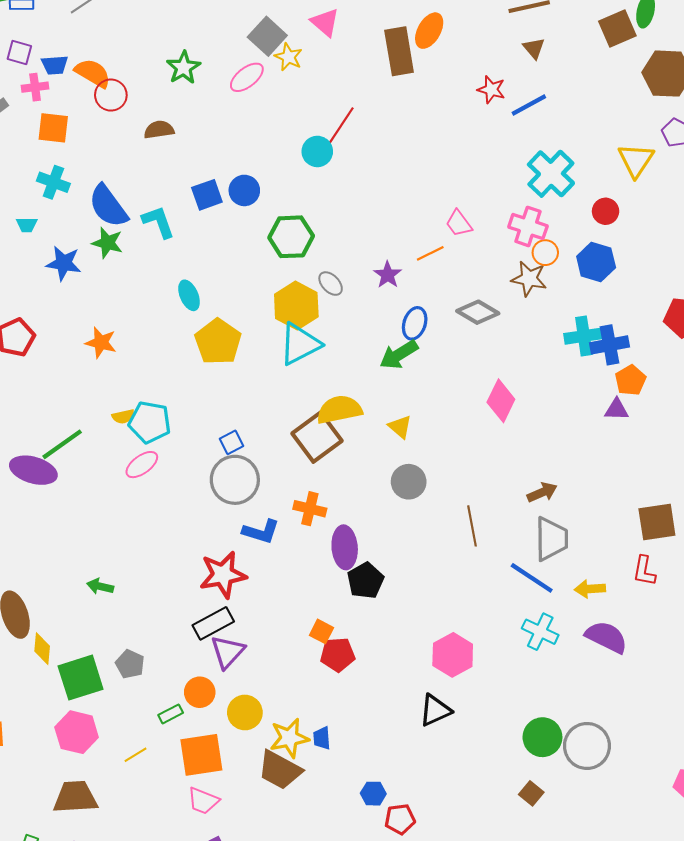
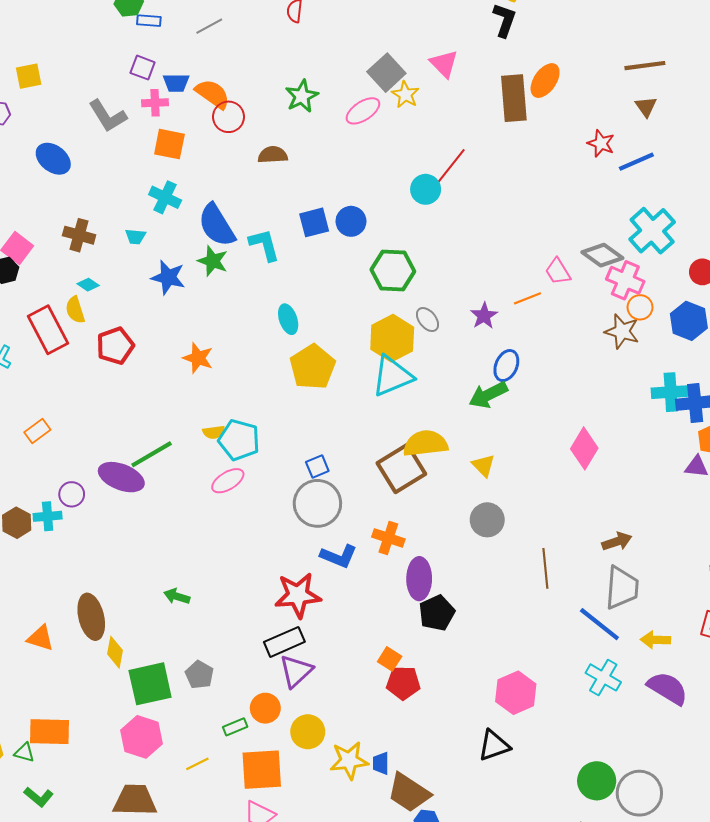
gray diamond: (478, 312) -> (602, 255), moved
brown trapezoid: (280, 770) -> (409, 793), moved

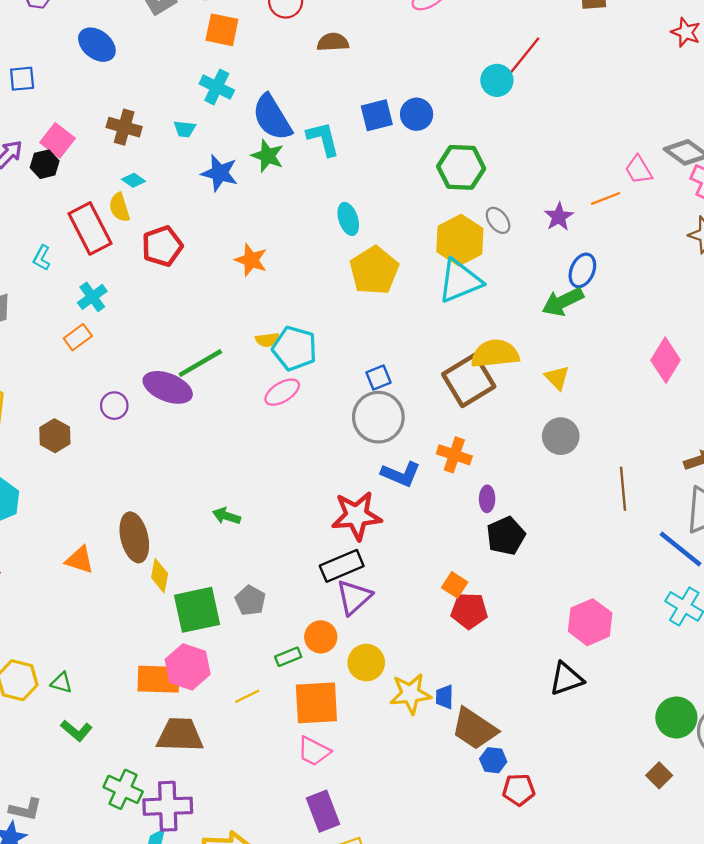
cyan cross: (48, 516) -> (92, 297), moved, turned -32
purple ellipse: (419, 579) -> (487, 499), size x0.6
orange rectangle: (49, 732) -> (159, 679), moved

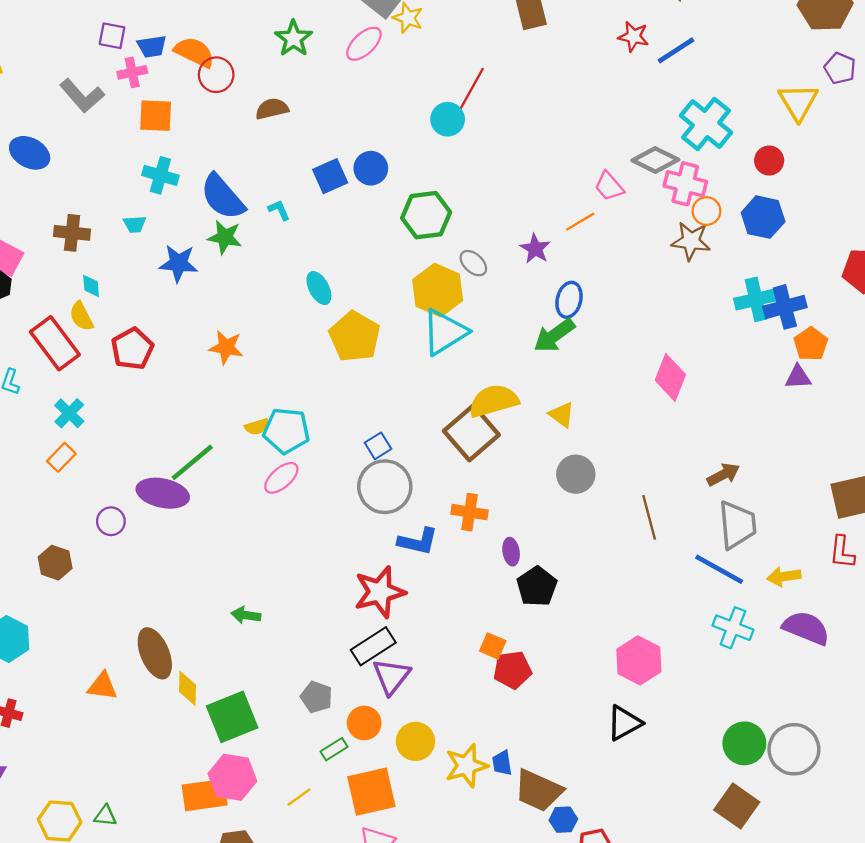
cyan L-shape: (323, 139) -> (279, 210), size x0.6
cyan diamond: (133, 180) -> (91, 286), turned 60
gray pentagon: (250, 600) -> (316, 697), moved
brown square: (659, 775) -> (737, 806), size x1.6

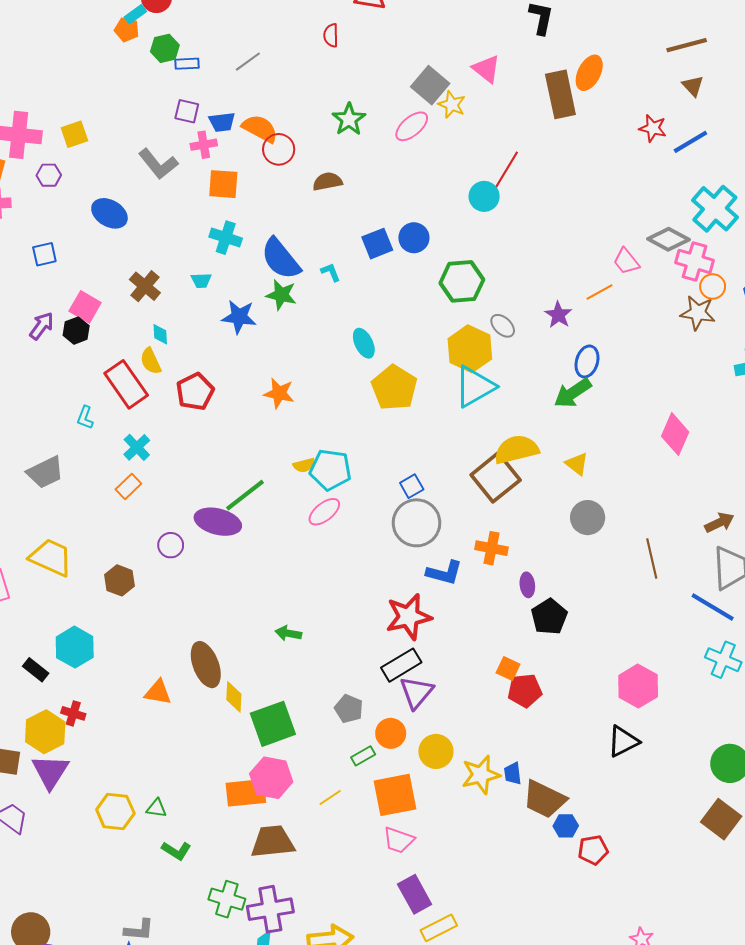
brown cross: (72, 233) -> (145, 286), turned 32

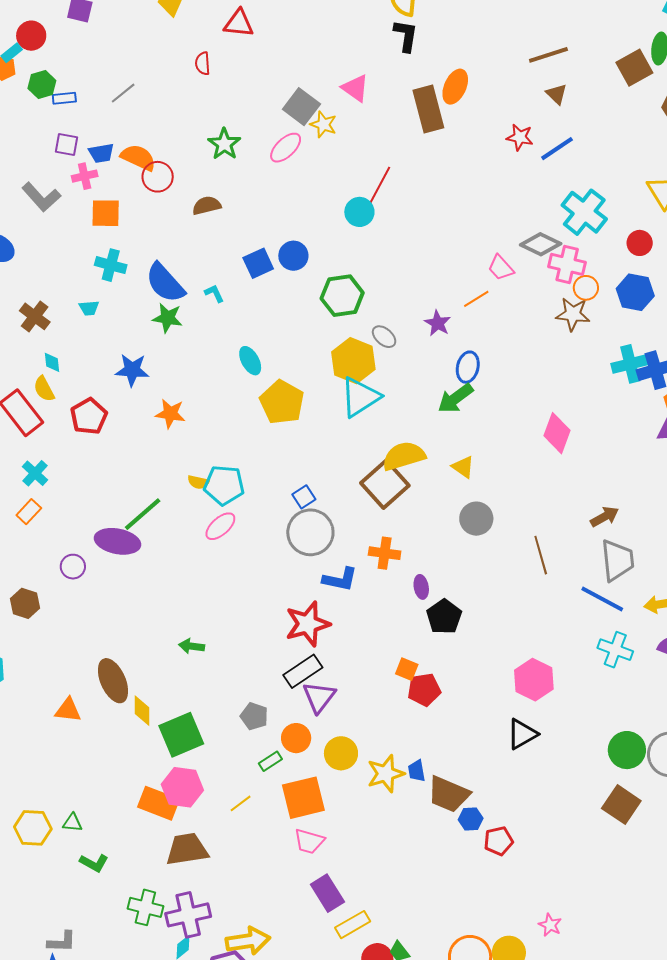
blue star: (239, 317) -> (132, 370), moved
yellow semicircle: (304, 465) -> (198, 482), turned 30
orange rectangle: (246, 793) -> (158, 803), turned 30

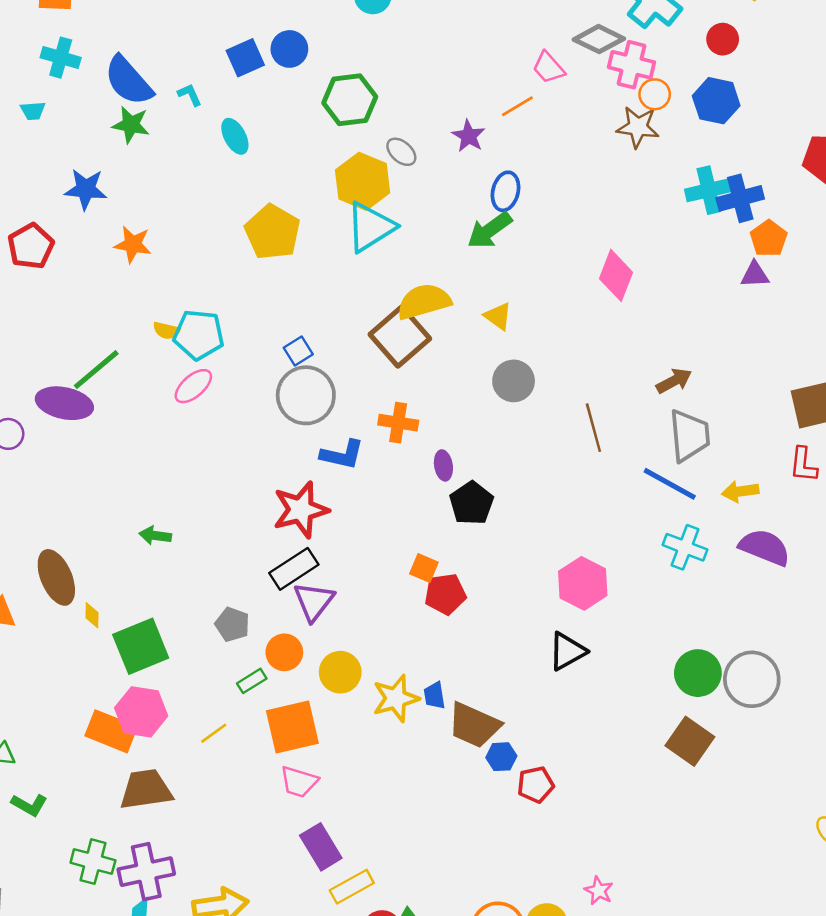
cyan ellipse: (250, 361) -> (235, 136), moved
yellow diamond: (142, 711) -> (92, 615), size x0.7

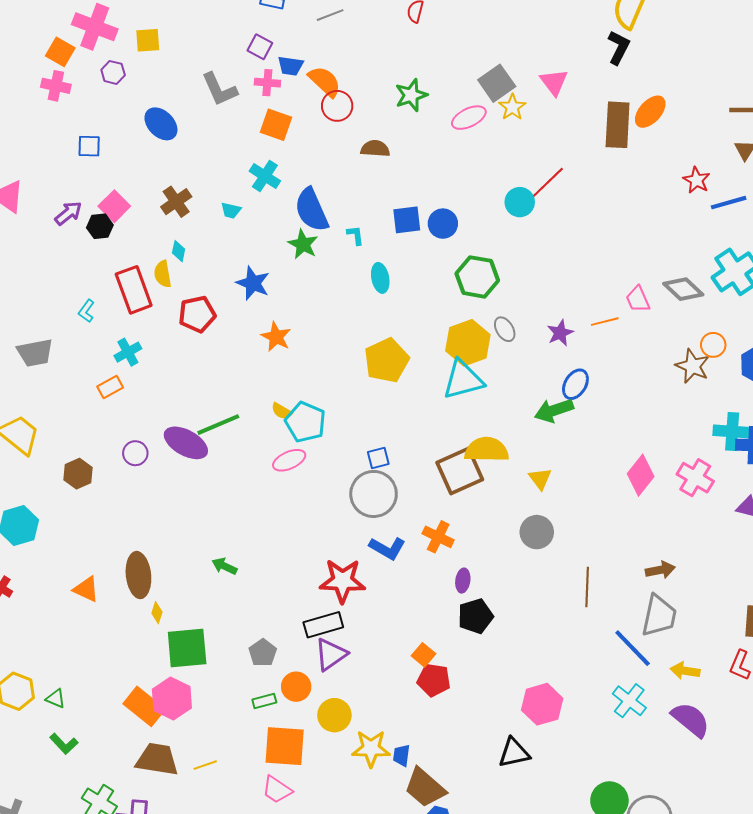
pink cross: (632, 65) -> (695, 478), moved
yellow line: (214, 733) -> (205, 765), moved

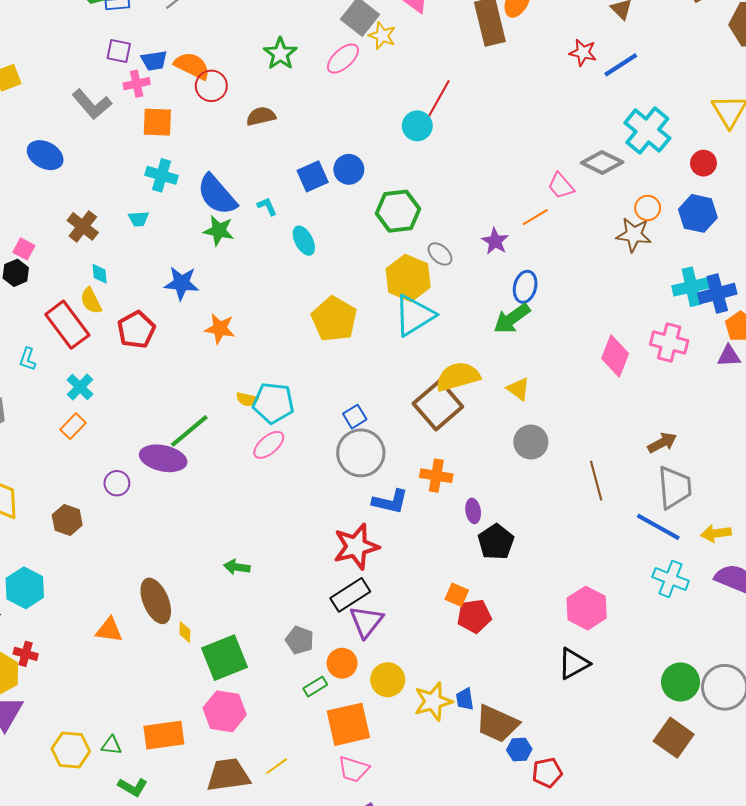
pink square: (114, 206) -> (24, 249), size x0.7
orange rectangle: (144, 706) -> (164, 735), moved, turned -30

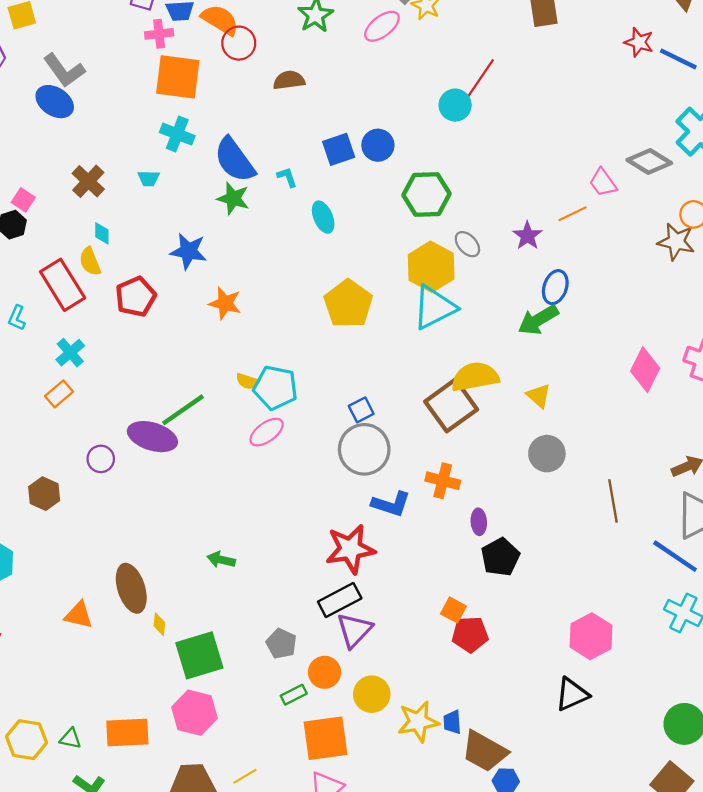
blue line: (621, 65) -> (678, 59), turned 54
gray L-shape: (92, 104) -> (64, 70), moved
orange square: (157, 122) -> (178, 77), size x1.4

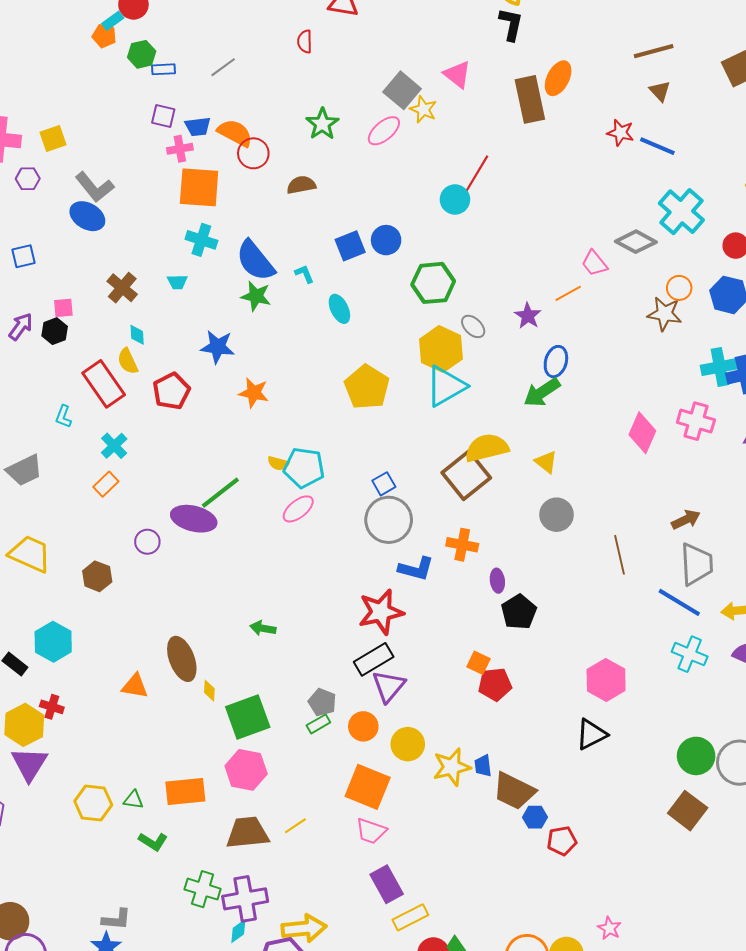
pink square: (23, 200) -> (63, 308), turned -35
green rectangle: (294, 695) -> (318, 724), moved
orange square: (326, 738) -> (368, 787), turned 33

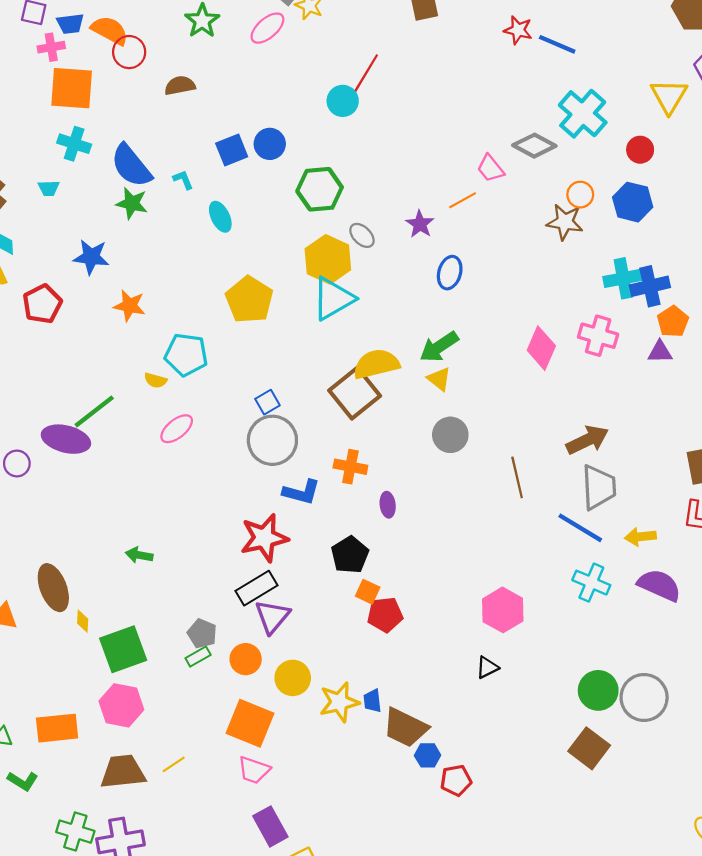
green arrow: (542, 392) -> (439, 347), moved
cyan pentagon: (304, 468) -> (186, 355), moved
brown arrow: (686, 520) -> (587, 440), size x1.4
black pentagon: (519, 612) -> (350, 555), moved
black triangle: (591, 734) -> (487, 667), size x0.7

